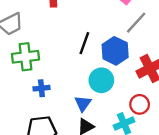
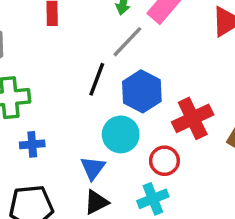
gray line: (136, 23) -> (127, 42), moved
red circle: (140, 104) -> (164, 161), moved

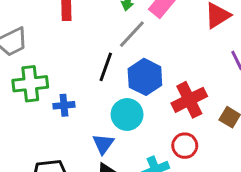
blue cross: (32, 144) -> (64, 105), moved
red circle: (164, 161) -> (185, 146), moved

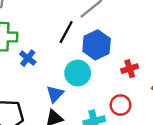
red cross: (189, 100) -> (130, 69), size x0.6
blue cross: (64, 105) -> (28, 58), turned 35

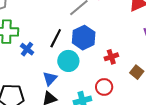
black line: (66, 32) -> (56, 38), moved

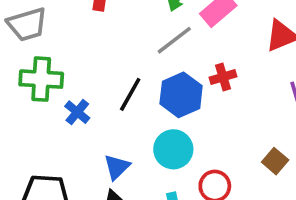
red cross: (111, 57) -> (223, 77), moved
cyan circle: (68, 61) -> (173, 149), moved

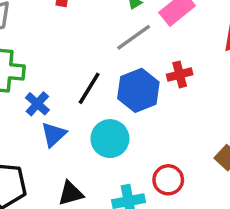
cyan circle: (173, 149) -> (110, 139), moved
blue triangle: (117, 167) -> (54, 134), moved

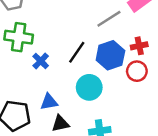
blue triangle: (54, 134) -> (49, 102), moved, turned 30
red circle: (168, 180) -> (137, 71), moved

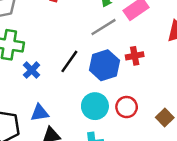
red circle: (137, 71) -> (127, 107), moved
cyan circle: (89, 87) -> (95, 106), moved

